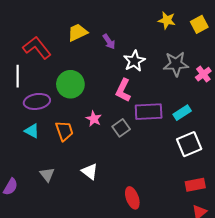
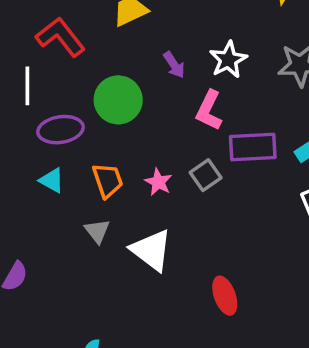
purple arrow: (109, 42) -> (174, 65), moved
pink star: (94, 119) -> (158, 182), moved
white triangle: (90, 171) -> (151, 250), size x1.5
gray triangle: (47, 175) -> (97, 231), moved

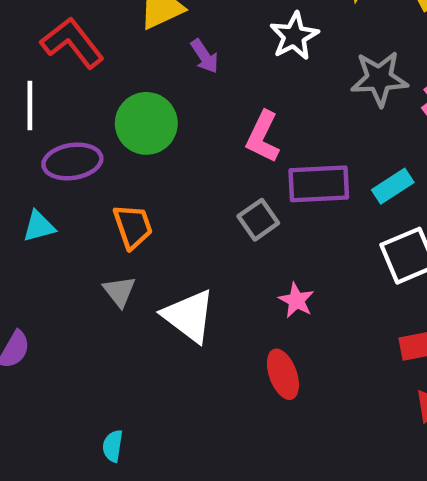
white star: (228, 60) -> (294, 36), moved
purple arrow: (174, 65) -> (205, 56), moved
cyan triangle: (52, 180) -> (39, 226), moved, turned -44
pink star: (158, 182) -> (296, 300), moved

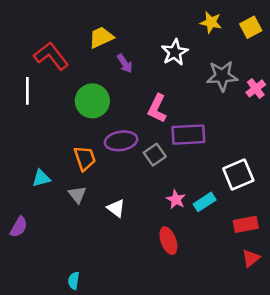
purple ellipse: (72, 161) -> (121, 141), moved
cyan rectangle: (393, 186) -> (205, 202), moved
cyan triangle: (39, 226) -> (41, 178), moved
white triangle: (189, 316) -> (116, 208), size x0.6

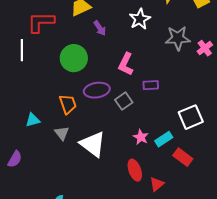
red L-shape: (51, 56) -> (41, 22), turned -52
purple rectangle: (188, 135) -> (151, 85), size x0.6
white triangle: (116, 208) -> (93, 144), size x1.8
red rectangle: (246, 224) -> (183, 157), moved, turned 48
red triangle: (251, 258) -> (157, 184), moved

